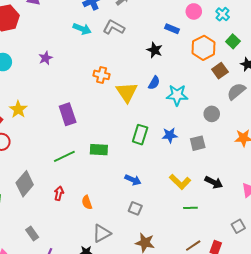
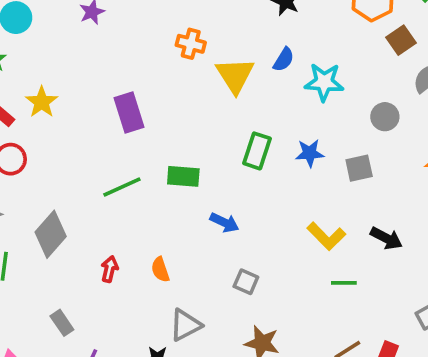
blue arrow: (133, 180) -> (224, 222), moved
red arrow: (59, 193) -> (110, 269), moved

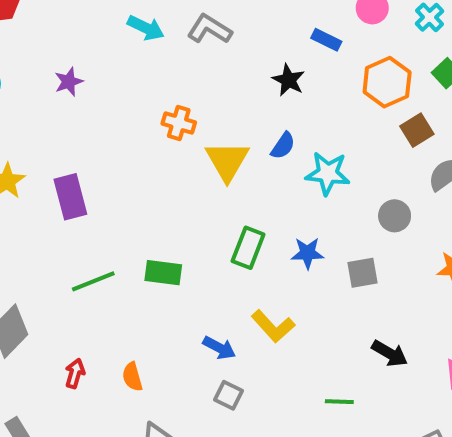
purple rectangle: (129, 113) -> (70, 197), moved
blue arrow: (224, 222) -> (219, 348), moved
yellow L-shape: (326, 236) -> (273, 326), moved

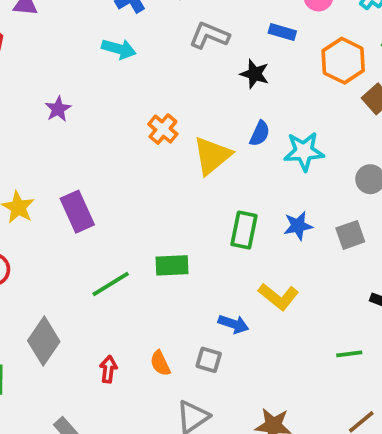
gray L-shape: (209, 29) -> (209, 35), moved
orange cross: (179, 123) -> (163, 129), turned 32
yellow triangle: (227, 161) -> (212, 156), turned 30
gray square: (229, 395) -> (209, 360), moved

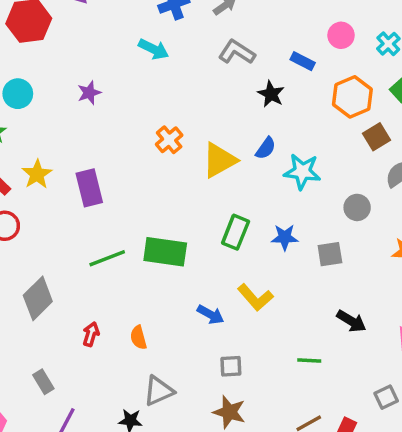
orange cross: (163, 129) -> (169, 140), moved
green rectangle: (172, 265) -> (165, 252), size x1.4
gray square: (209, 360) -> (231, 366), moved, turned -30

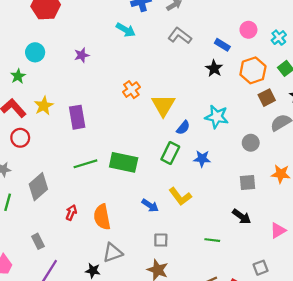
black star: (271, 94) -> (214, 68), moved
blue semicircle: (266, 148) -> (183, 128), moved
yellow triangle: (219, 160) -> (163, 105), turned -35
gray square: (330, 254) -> (247, 183), moved
orange semicircle: (138, 337) -> (102, 217), size x1.6

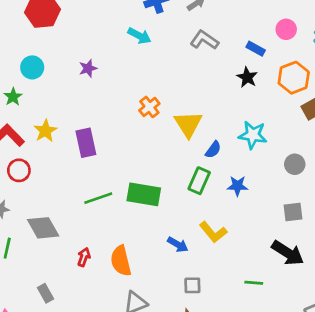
gray diamond: (38, 187) -> (43, 228), turned -76
black arrow: (242, 217) -> (288, 253), size x1.4

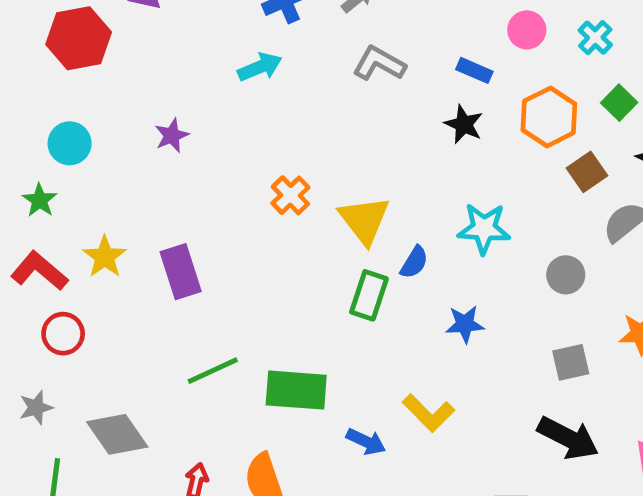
cyan arrow: (139, 36) -> (260, 67), turned -45
green rectangle: (199, 181) -> (369, 295), moved
green rectangle: (144, 194) -> (296, 390), moved

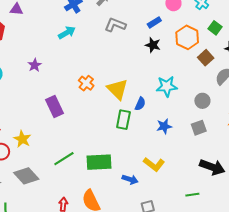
blue rectangle: (474, 70) -> (154, 22), turned -48
yellow star: (105, 257) -> (22, 139), moved
purple rectangle: (181, 272) -> (54, 107), moved
gray square: (571, 362) -> (199, 128), moved
gray diamond: (117, 434) -> (26, 176), moved

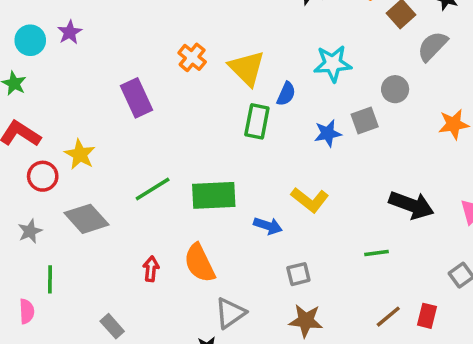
purple star: (35, 65) -> (70, 32), moved
gray square: (199, 128) -> (365, 120), moved

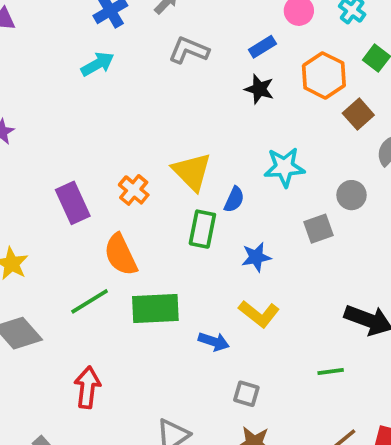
orange cross: (192, 57) -> (134, 190), moved
blue star: (328, 133) -> (256, 257), moved
orange semicircle: (199, 263) -> (121, 255), moved
red arrow: (151, 269) -> (87, 387), size x1.5
gray square: (298, 274) -> (246, 394), turned 30

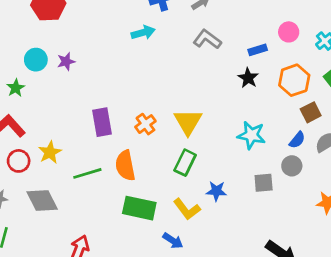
blue semicircle: (234, 199) -> (297, 140), moved
green line: (90, 301) -> (87, 173), moved
yellow L-shape: (259, 314) -> (187, 209), moved

